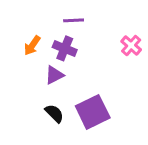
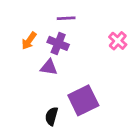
purple triangle: (54, 75) -> (49, 67), turned 36
black semicircle: (54, 113) -> (52, 116), moved, turned -120

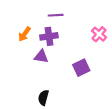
purple cross: (58, 43) -> (49, 36), turned -30
purple square: (83, 100) -> (81, 68), moved, size x0.7

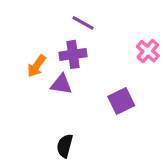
purple line: (56, 15) -> (83, 23), turned 32
orange arrow: (24, 34) -> (36, 66), moved

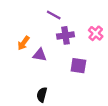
purple cross: (73, 54) -> (66, 35), moved
purple square: (121, 101) -> (78, 66), turned 35

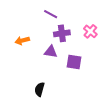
orange arrow: (24, 43) -> (22, 41), turned 40
purple triangle: (40, 55) -> (51, 52), moved

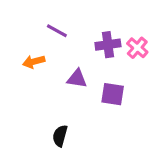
purple line: (51, 14) -> (57, 31), moved
purple cross: (62, 33) -> (108, 45), moved

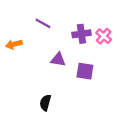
orange arrow: (34, 62) -> (14, 44), moved

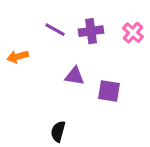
purple cross: (81, 34) -> (91, 31), moved
pink cross: (104, 36) -> (133, 33), moved

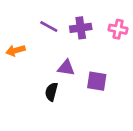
pink cross: (133, 33) -> (118, 29), turned -30
black semicircle: (58, 131) -> (51, 92), moved

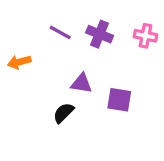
purple cross: (81, 28) -> (100, 34), turned 30
black semicircle: (51, 92) -> (63, 113), turned 30

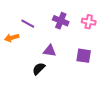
purple line: (60, 32) -> (28, 24), moved
purple square: (119, 100) -> (84, 56), moved

